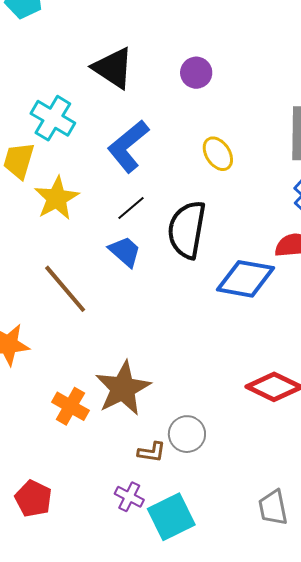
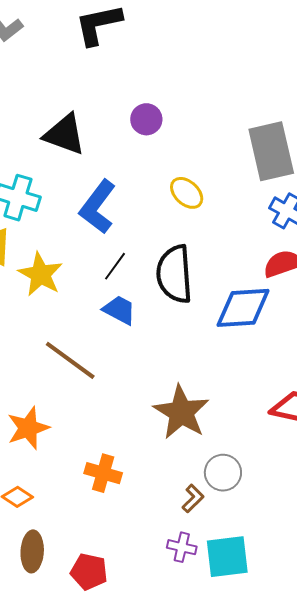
brown star: (123, 388) -> (181, 412), moved
brown L-shape: (152, 452) -> (193, 498), turned -40
cyan square: (171, 517) -> (227, 557), turned 33

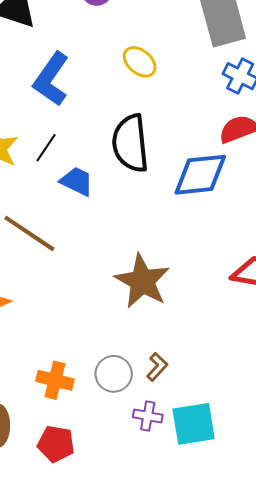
black line: (115, 266) -> (46, 148), moved
orange cross: (103, 473) -> (55, 380), moved
gray circle: (223, 473) -> (114, 374), moved

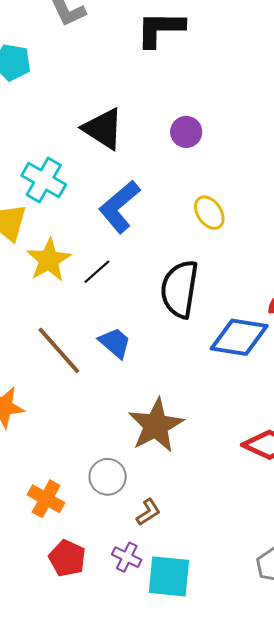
blue trapezoid: (77, 181) -> (115, 343), moved
gray circle: (114, 374) -> (108, 477), moved
red pentagon: (56, 444) -> (67, 558), moved

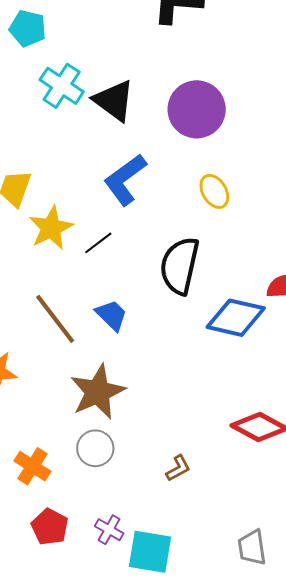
purple circle: (186, 132) -> (197, 109), size x1.8
cyan cross: (44, 180) -> (62, 86), moved
brown star: (156, 425) -> (98, 392), moved
brown L-shape: (148, 512) -> (178, 468), moved

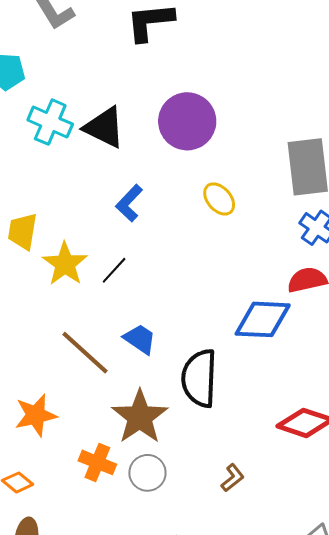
blue L-shape: (125, 180) -> (129, 203), size x0.7
black semicircle: (180, 266) -> (199, 378), moved
orange cross: (33, 466) -> (97, 462), moved

